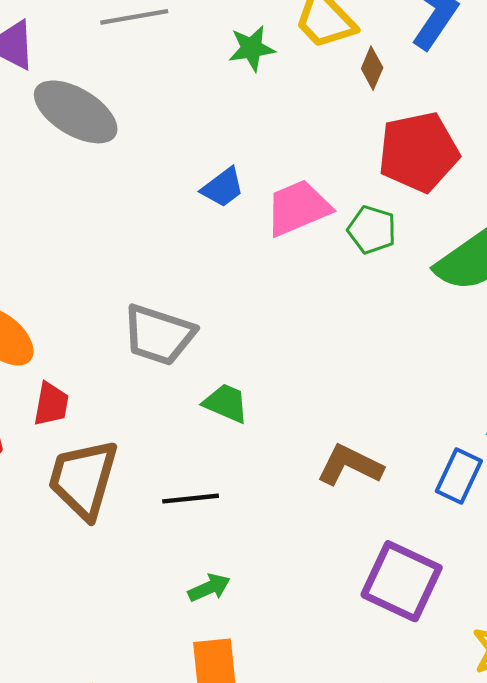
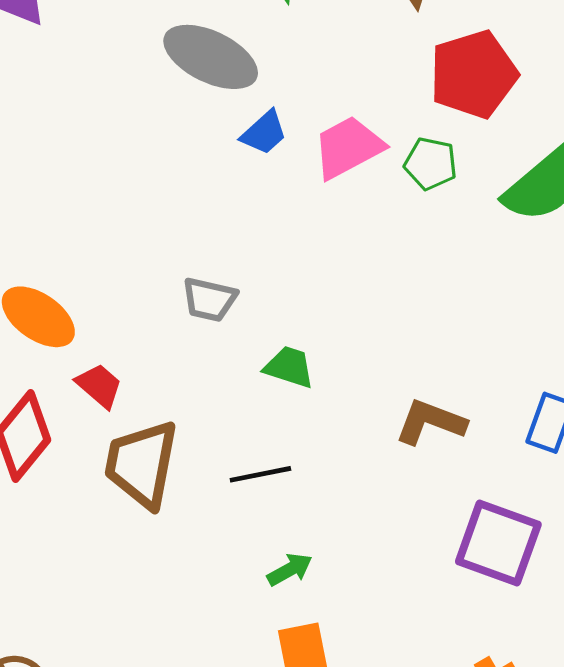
gray ellipse: (76, 112) -> (211, 57), moved
gray trapezoid: (159, 335) -> (209, 299), size x0.7
red trapezoid: (51, 404) -> (99, 386), turned -54

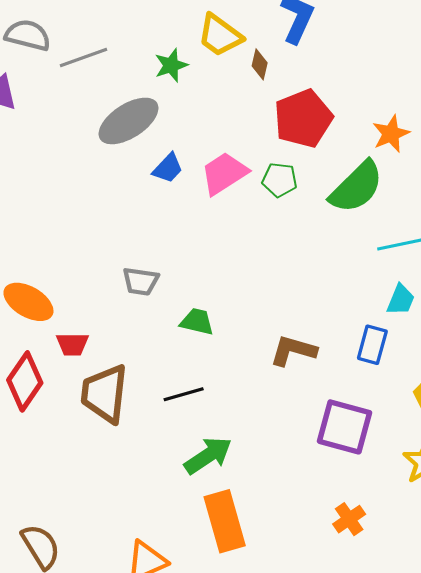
gray ellipse: (211, 57) -> (129, 121), turned -54
red trapezoid: (99, 386) -> (72, 344), turned 144
green arrow: (290, 569) -> (208, 456), size x1.6

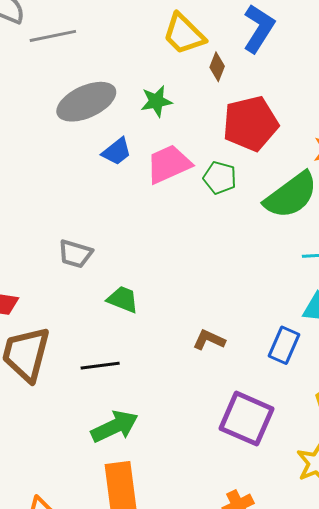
green star: (171, 65) -> (156, 101), moved
brown L-shape: (293, 351) -> (209, 340), size x0.7

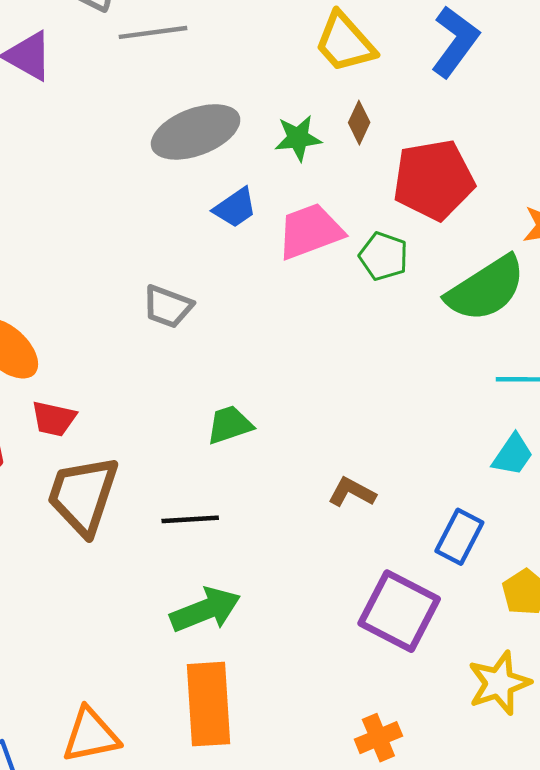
brown diamond: (217, 67) -> (359, 123), moved
gray trapezoid: (75, 254) -> (168, 307), moved
green trapezoid: (123, 299) -> (230, 425), turned -44
blue rectangle: (284, 345) -> (459, 537), moved

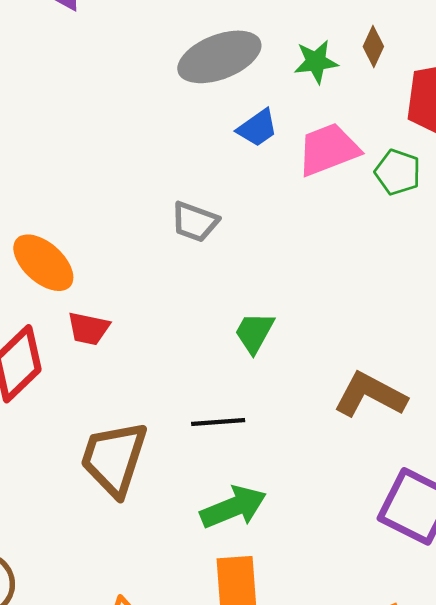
green trapezoid: (230, 425) -> (254, 333), turned -42
brown L-shape: (352, 492) -> (370, 395), size x1.6
brown trapezoid: (83, 495) -> (114, 458), moved

